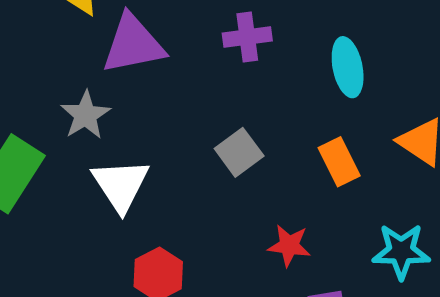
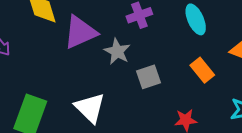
gray star: (85, 115) -> (117, 51), moved
gray square: (239, 152) -> (148, 77), turned 30

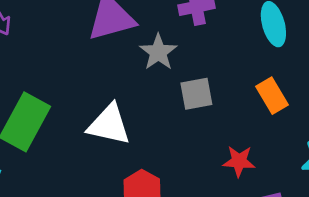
white triangle: (90, 108) -> (109, 125), turned -40

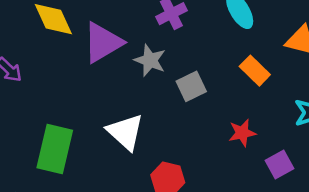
white triangle: (109, 125) -> (125, 132), turned 45

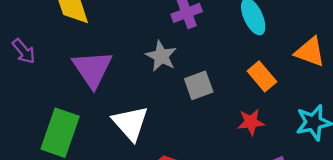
purple triangle: (103, 43) -> (92, 69), moved, turned -39
red star: (242, 133) -> (251, 122), moved

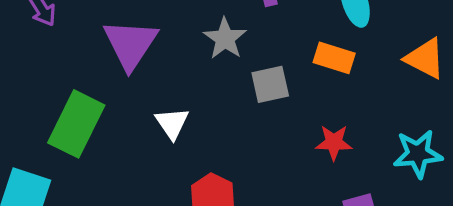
orange rectangle: (262, 76) -> (334, 58), moved, turned -40
white triangle: (130, 123) -> (172, 123), size x0.7

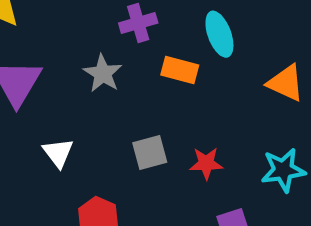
orange rectangle: (334, 58) -> (180, 70), moved
gray square: (270, 84) -> (150, 152), moved

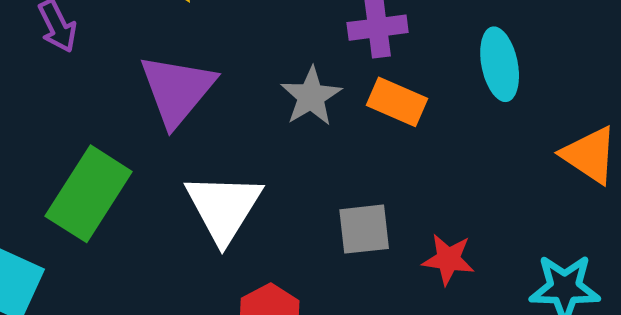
orange rectangle: (180, 70) -> (397, 102), moved
white triangle: (58, 153) -> (224, 208), size x1.6

